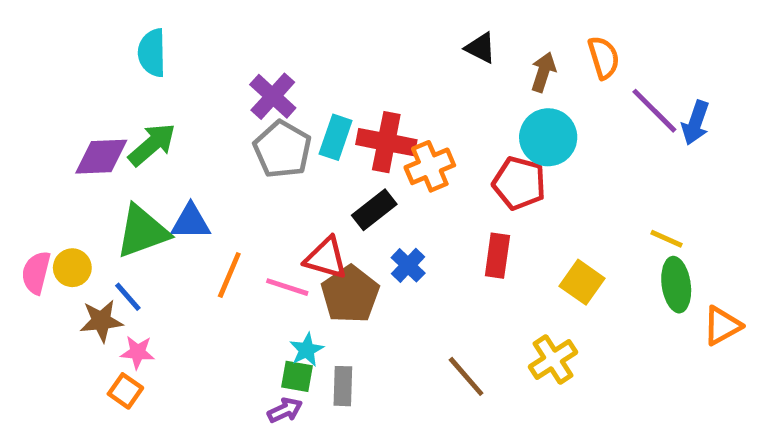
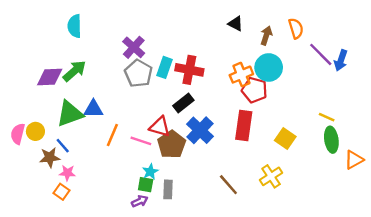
orange cross: (430, 166) -> (241, 75), moved
red rectangle: (497, 256) -> (244, 125), size x1.4
blue cross: (408, 265) -> (200, 130), size x1.6

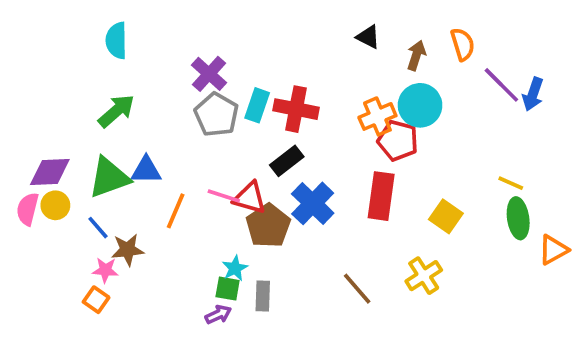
purple diamond: (50, 77) -> (50, 172), moved
pink line: (141, 141) -> (224, 196), moved
brown star: (50, 157) -> (128, 250), moved

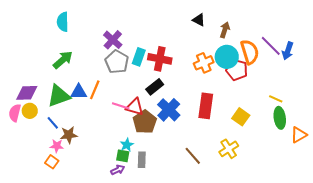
orange semicircle: (463, 44) -> (250, 52), moved, size x1.4
red pentagon: (398, 141) -> (237, 70), moved
orange line: (176, 211) -> (95, 90), moved

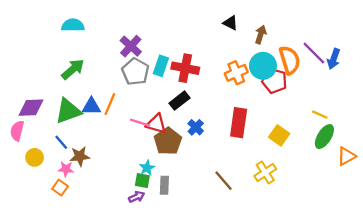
cyan semicircle: (63, 22) -> (73, 25), turned 90
blue cross: (169, 110) -> (196, 127), size x0.6
yellow circle: (30, 111) -> (35, 157), moved
green ellipse: (280, 118) -> (324, 137), turned 40

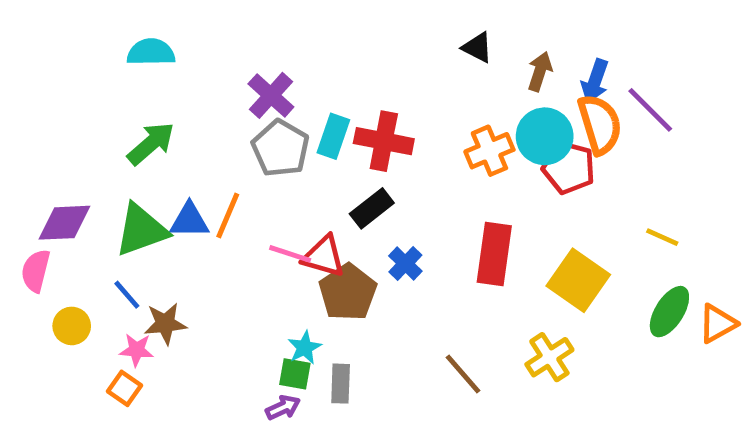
blue arrow: (334, 59) -> (595, 81), moved
yellow square: (279, 135) -> (578, 280), size x1.4
green ellipse: (324, 137) -> (669, 312), moved

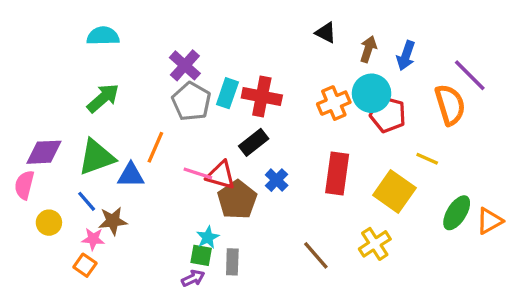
purple line: (650, 110) -> (470, 75), moved
orange semicircle: (600, 124) -> (450, 105), moved
blue triangle: (189, 220) -> (131, 175), moved
yellow line: (662, 237) -> (427, 159), moved

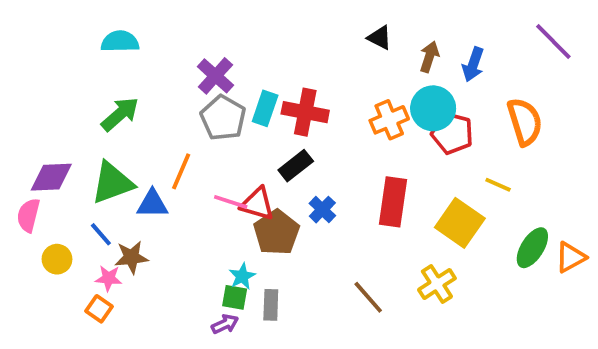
purple line: (470, 75) -> (553, 42), moved

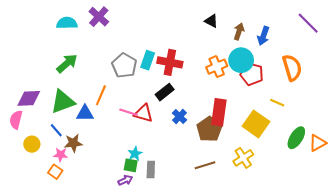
purple cross: (215, 76) -> (99, 17), moved
brown pentagon: (277, 232) -> (209, 129), moved
brown line: (368, 297) -> (205, 165), turned -66

